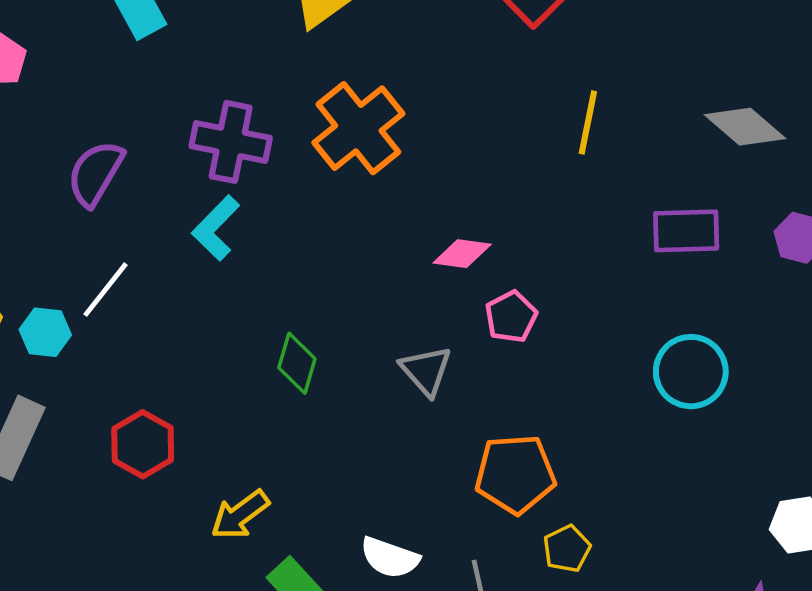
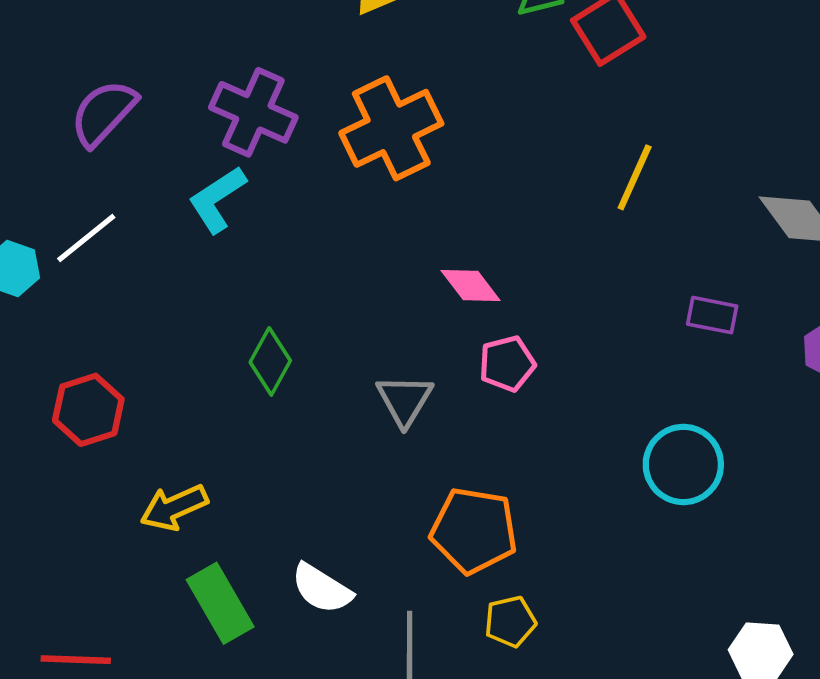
purple rectangle: (686, 231) -> (712, 315), size x0.7
pink diamond: (462, 254) -> (471, 285), turned 32

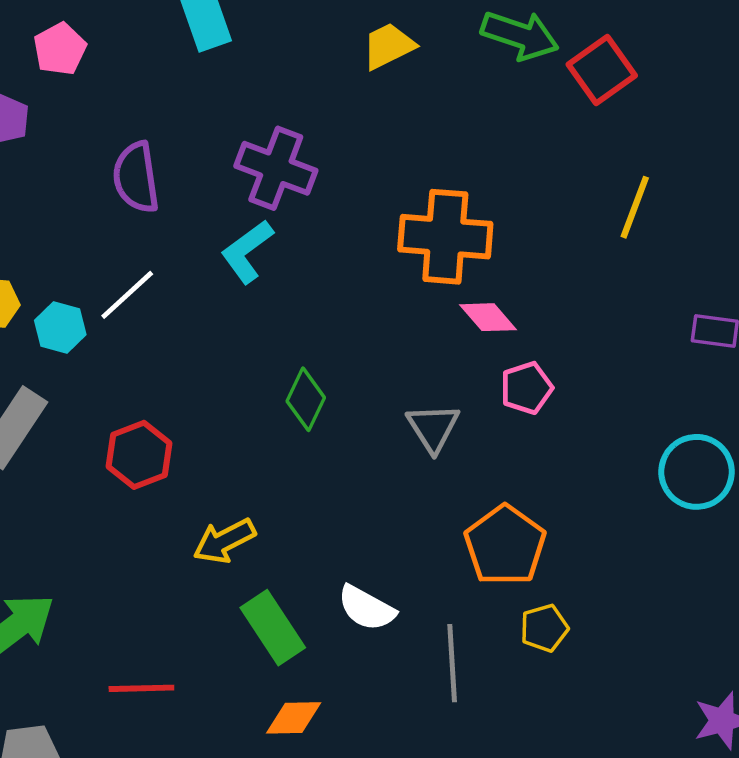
purple semicircle: (103, 113) -> (136, 177), turned -48
orange cross: (391, 128) -> (445, 237), moved, turned 34
orange pentagon: (474, 530) -> (505, 545), turned 30

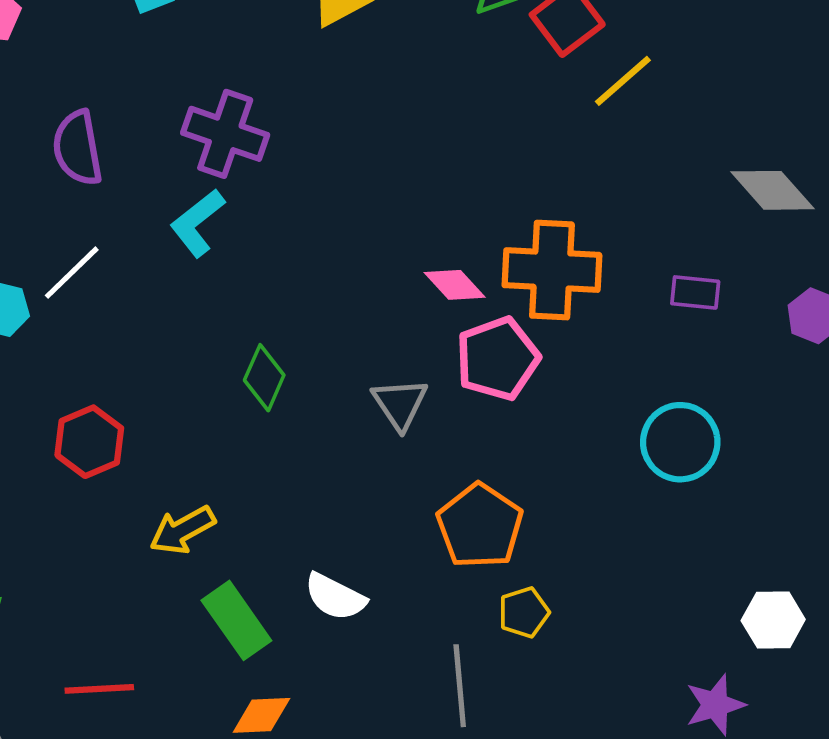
yellow line: (635, 207) -> (623, 81), moved, turned 30
orange cross: (445, 237) -> (552, 270), moved
pink pentagon: (527, 388) -> (498, 359), size x1.5
gray line: (452, 663) -> (460, 686), moved

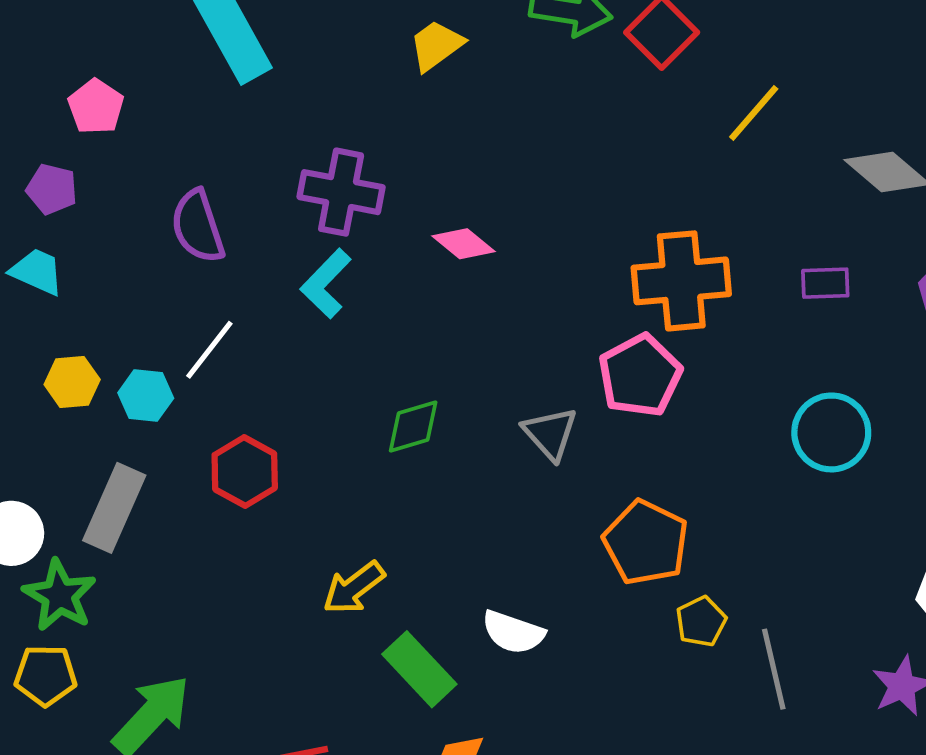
yellow line: (623, 81) -> (754, 113), moved
pink diamond: (455, 285) -> (463, 244), moved
green diamond: (264, 378) -> (413, 427), turned 58
red hexagon: (89, 442) -> (245, 471), moved
gray line: (460, 686) -> (774, 669), moved

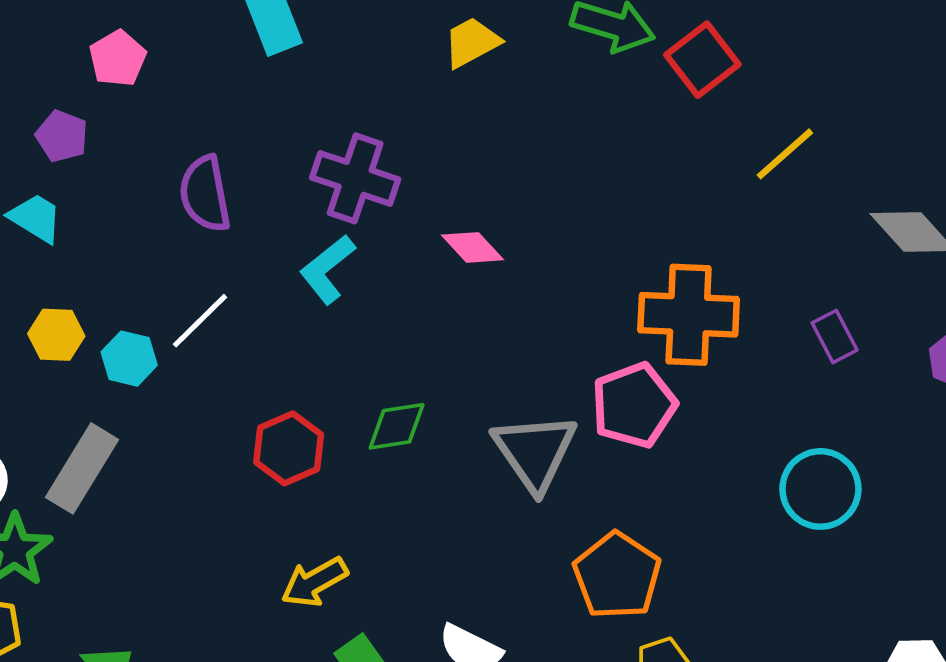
purple rectangle: (825, 283) -> (835, 336), turned 57
gray triangle: (550, 433) -> (535, 452), size x1.5
red hexagon: (245, 471) -> (289, 448), moved

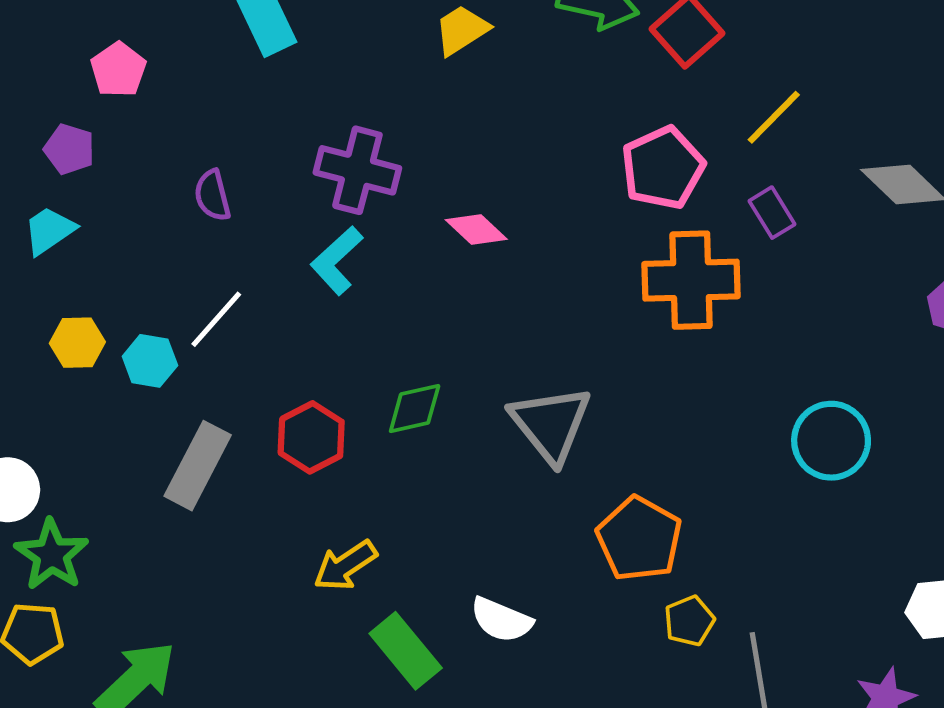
purple semicircle: (205, 194) -> (212, 195), size x0.7
cyan trapezoid: (35, 218) -> (49, 230), turned -62
purple rectangle: (835, 336) -> (772, 213), moved
pink pentagon: (634, 405) -> (663, 168), moved
gray rectangle: (82, 468) -> (198, 466), moved

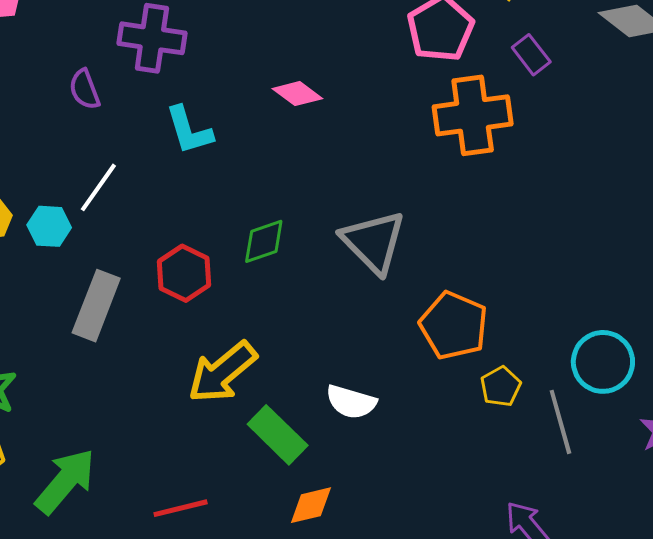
purple cross: (357, 170) -> (152, 38), moved
cyan L-shape: (337, 260) -> (189, 130), turned -58
cyan circle: (831, 441) -> (603, 362), moved
yellow arrow: (345, 566) -> (222, 372), size x1.4

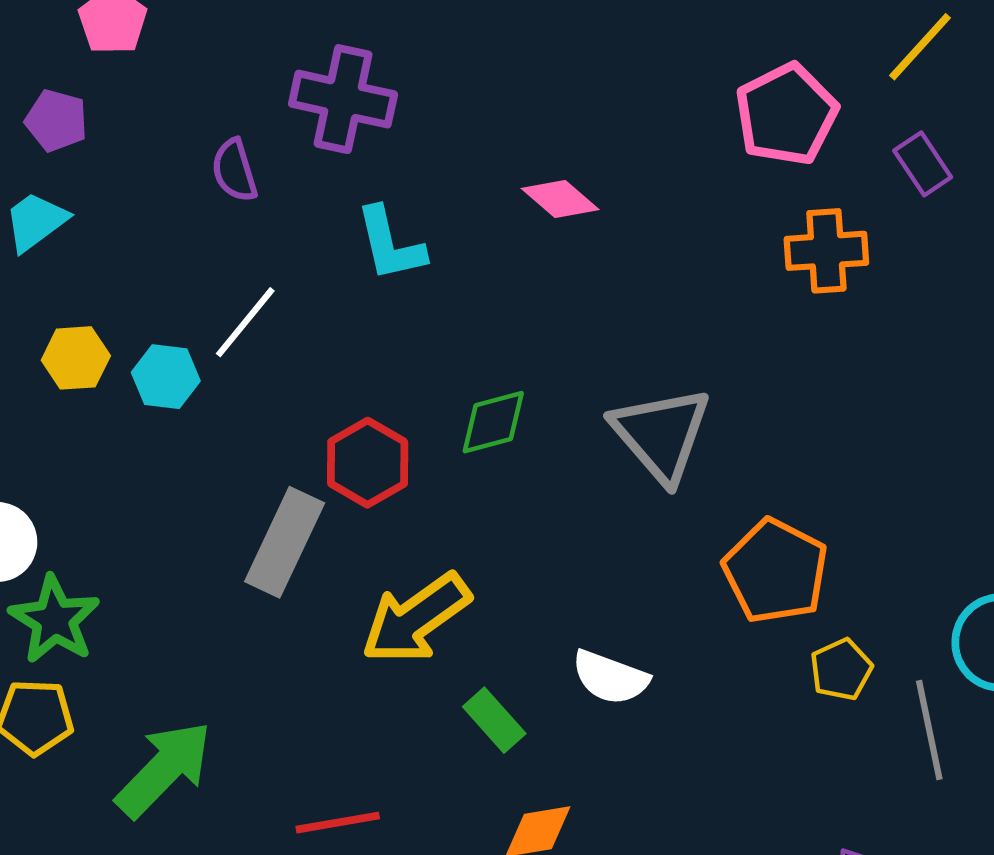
orange cross: (473, 115) -> (826, 251), size x0.7
gray rectangle: (96, 306) -> (285, 542), moved
green rectangle: (278, 435) -> (494, 720), size x0.7

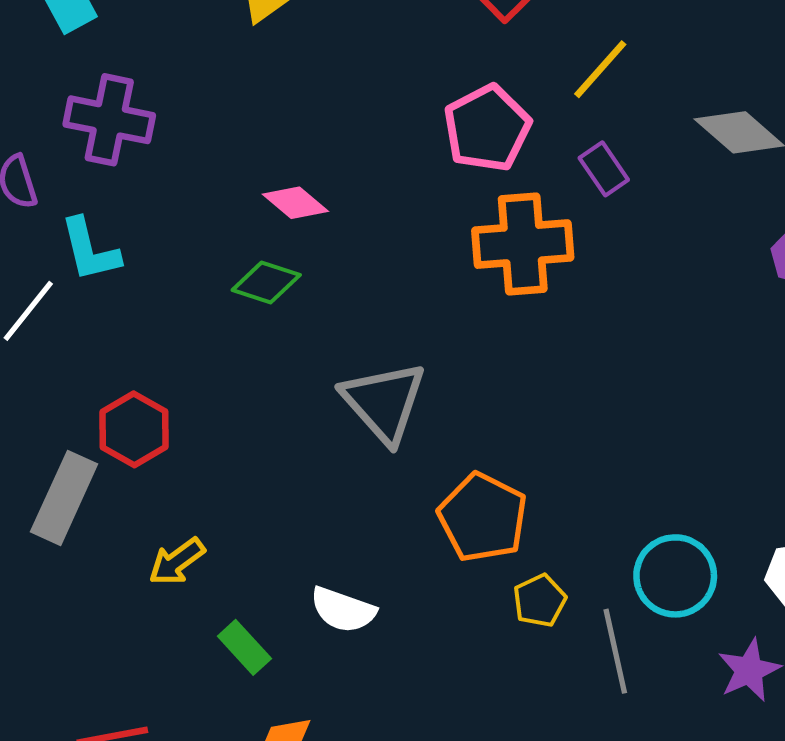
cyan L-shape: (390, 244) -> (90, 250), moved
orange cross: (826, 251) -> (523, 244), size x1.4
green diamond: (493, 422) -> (266, 283), moved, turned 34
yellow arrow: (416, 618) -> (177, 562), size x0.6

